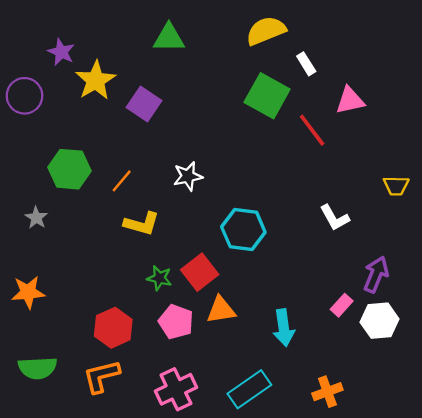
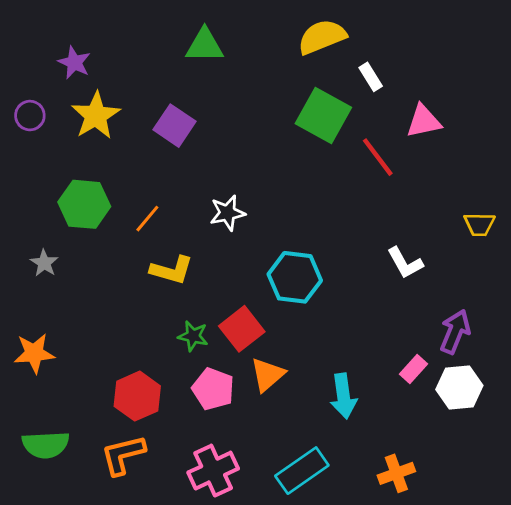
yellow star: (96, 80) -> (96, 116), moved
purple circle: (25, 96) -> (30, 116), size x0.7
orange triangle: (221, 310) -> (268, 375), turned -32

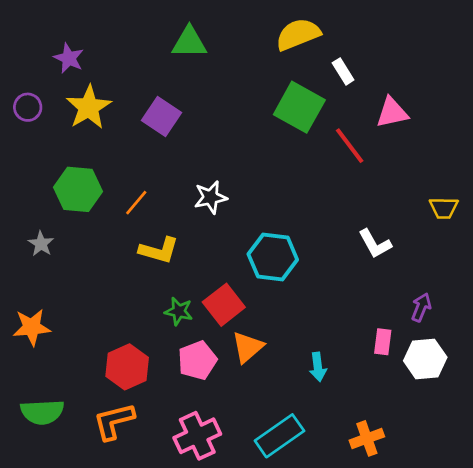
purple arrow: (455, 332) -> (421, 307), size x0.7
pink rectangle: (414, 369) -> (383, 342), turned -35
pink pentagon: (213, 389) -> (197, 360), turned 30
cyan arrow: (343, 396) -> (318, 367), size x0.7

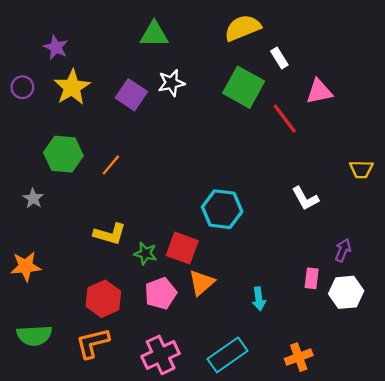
white star: (211, 197) -> (171, 83), moved
yellow L-shape: (159, 250) -> (110, 234), moved
red square: (224, 305) -> (182, 248), turned -32

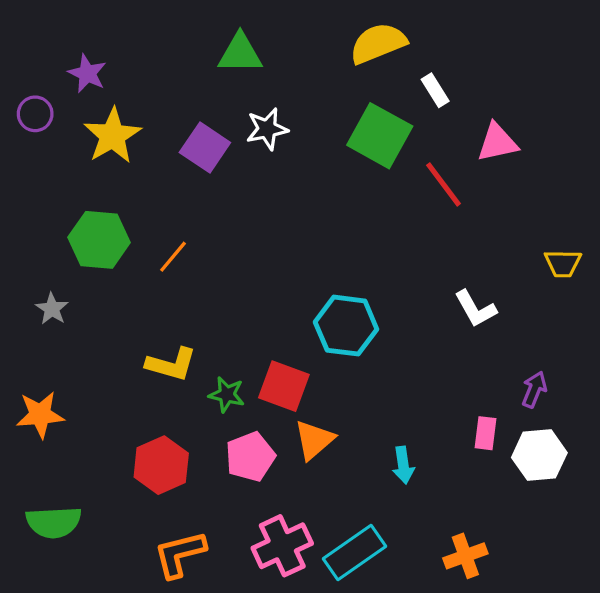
purple circle: (22, 87) -> (35, 114), moved
orange L-shape: (93, 343) -> (180, 554), moved
pink cross: (161, 355) -> (282, 546), moved

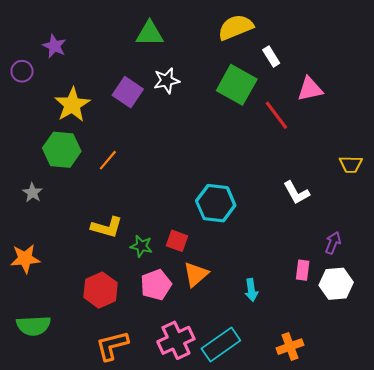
yellow star: (112, 136) -> (72, 105), moved
red square: (284, 386) -> (177, 241), size x0.7

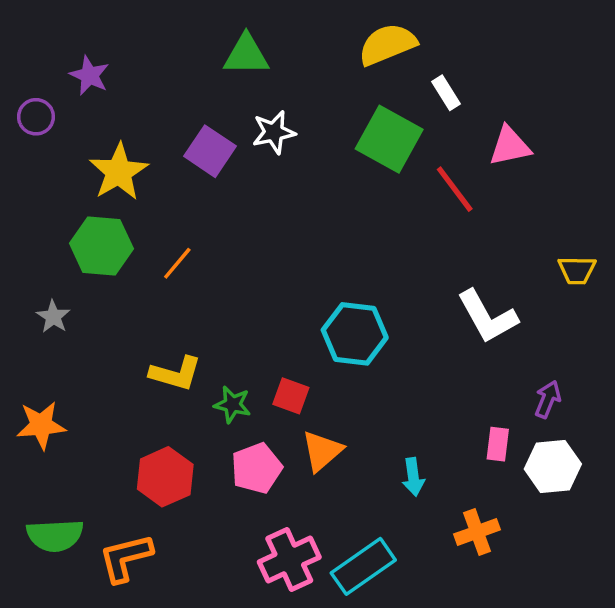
white L-shape: (296, 193) -> (487, 317), size x1.4
orange L-shape: (112, 346) -> (126, 558), moved
orange cross: (290, 347) -> (477, 532), moved

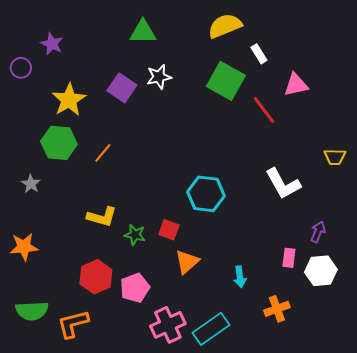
pink pentagon: (257, 468) -> (135, 288), moved

